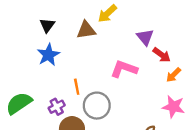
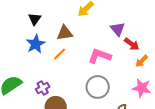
brown triangle: (86, 30) -> (65, 33), moved
orange line: (77, 87) -> (60, 54), moved, turned 56
gray circle: (97, 106) -> (98, 87), moved

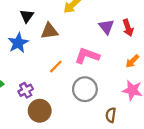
black triangle: (35, 19) -> (27, 16), moved
red arrow: (132, 44) -> (128, 28), moved, turned 35
orange line: (60, 54) -> (56, 67), moved

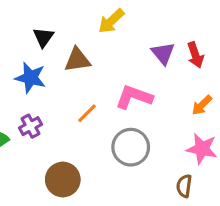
blue star: (18, 43) -> (30, 78), turned -30
purple cross: (26, 90) -> (30, 126), moved
brown semicircle: (111, 115) -> (184, 186), moved

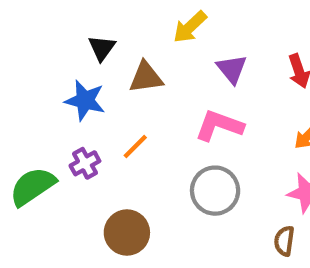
purple triangle: (163, 53) -> (232, 69), moved
orange line: (87, 113) -> (135, 147), moved

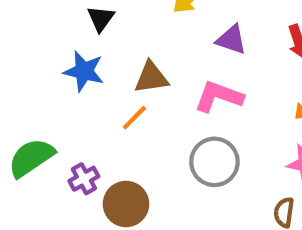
purple triangle: (232, 69) -> (231, 40), turned -32
brown triangle: (146, 77) -> (151, 78), moved
purple cross: (85, 163) -> (84, 179), moved

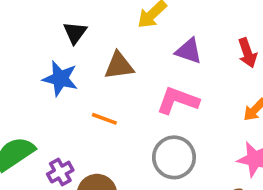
brown triangle: (151, 78) -> (119, 66), moved
orange line: (134, 118) -> (104, 119), turned 65

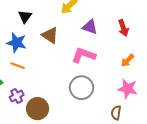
brown triangle: (119, 66) -> (50, 35), turned 42
orange line: (104, 119) -> (18, 66), moved

